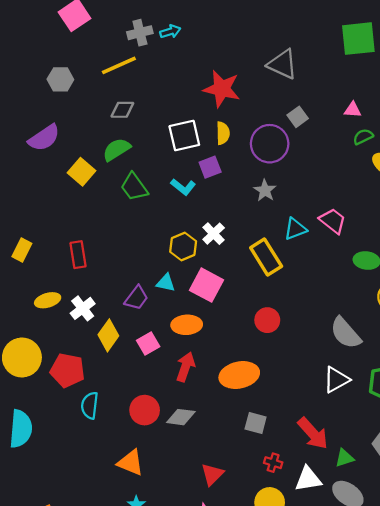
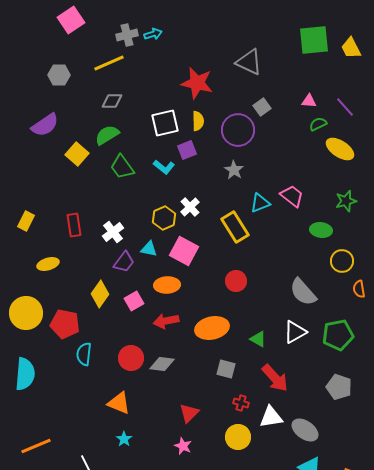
white cross: (83, 308) -> (113, 232), moved
red arrow: (185, 367) -> (166, 321), turned -120
green triangle: (344, 458) -> (258, 339), moved, turned 48

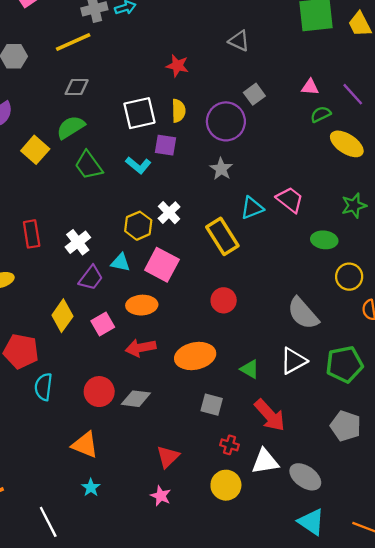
gray triangle: (249, 62) -> (239, 41), size x0.7
red star: (197, 83) -> (177, 66), size x0.6
purple square: (187, 150) -> (165, 145), turned 30

